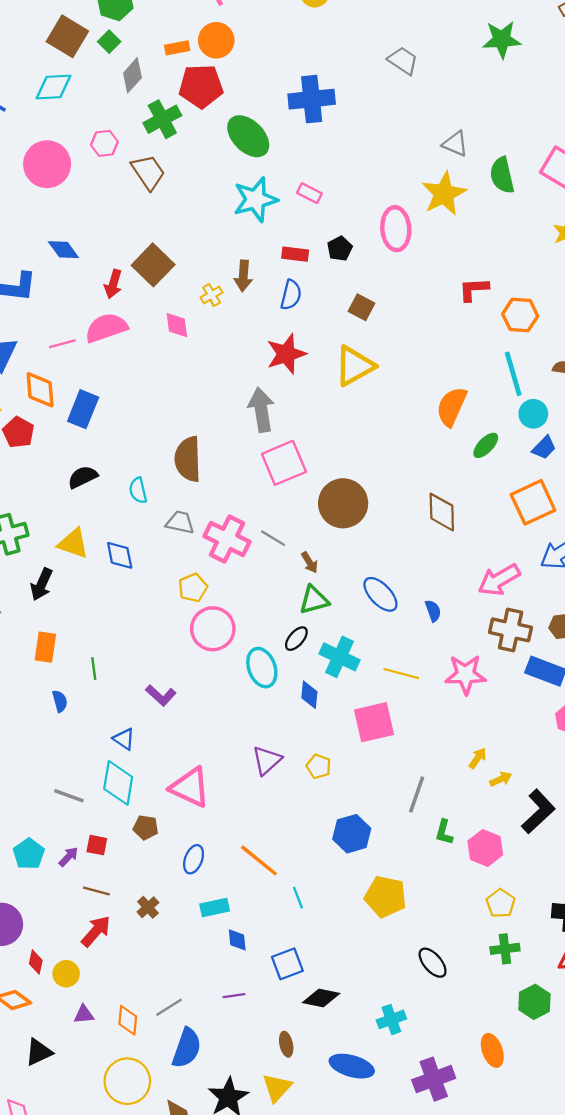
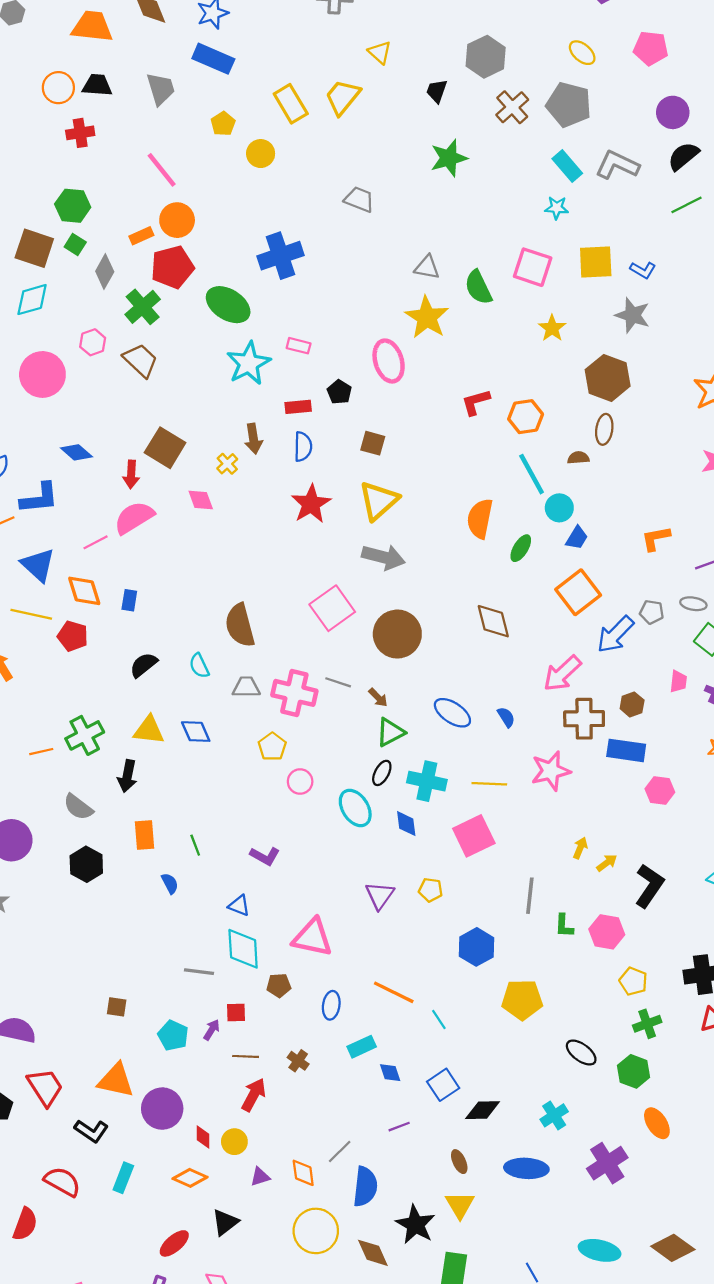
blue rectangle: (83, 409) -> (129, 600), size x0.6
gray arrow: (261, 410) -> (383, 557), moved, turned 126
pink circle: (213, 629) -> (300, 782), size x0.6
green hexagon: (534, 1002) -> (634, 1071), moved

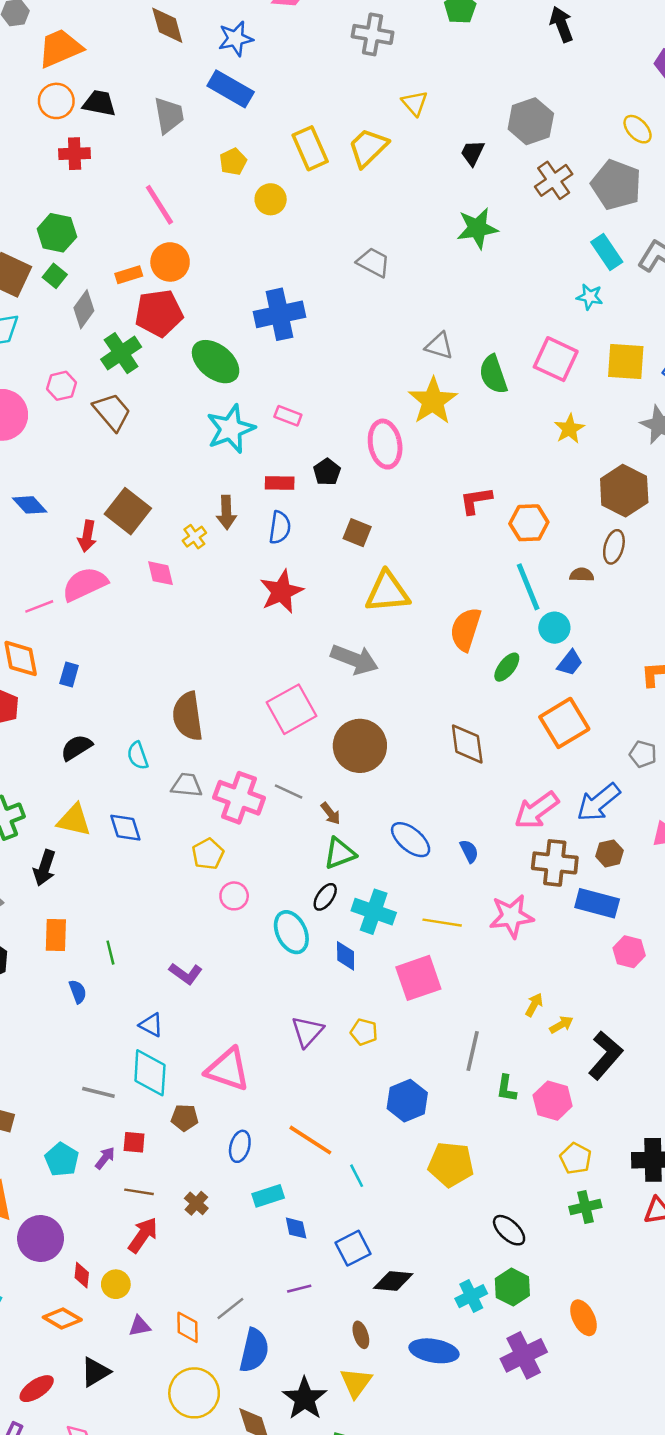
orange trapezoid: (92, 27) -> (60, 48), moved, turned -36
yellow triangle: (379, 501) -> (387, 592), moved, turned 30
blue arrow: (615, 634) -> (599, 802), moved
green hexagon: (634, 1071) -> (512, 1287), moved

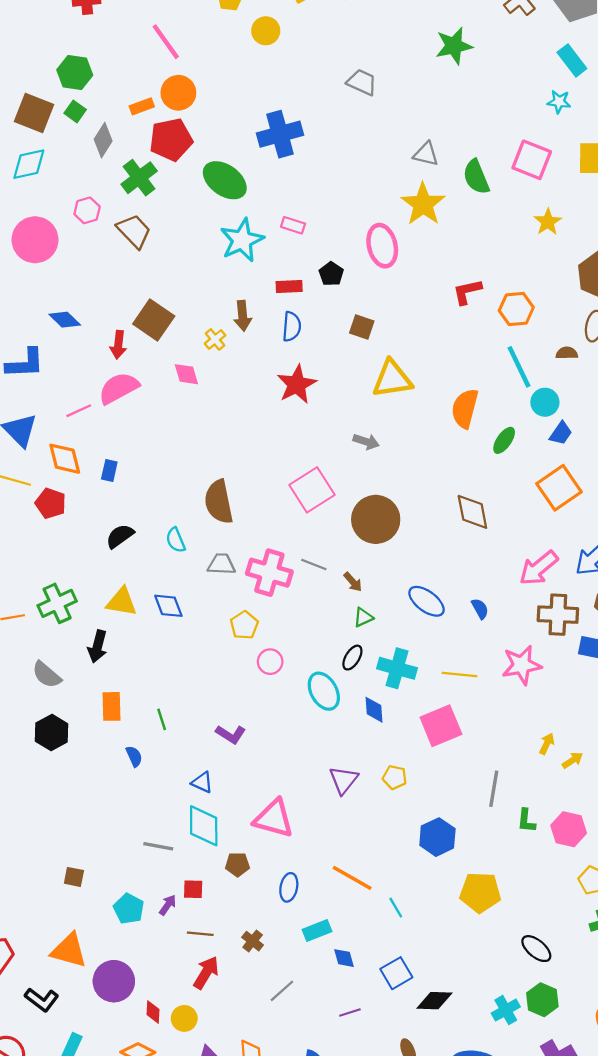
gray arrow: (354, 659) -> (366, 442), size x0.6
green triangle: (340, 853) -> (363, 617), size x0.7
gray line: (230, 1308) -> (282, 991), moved

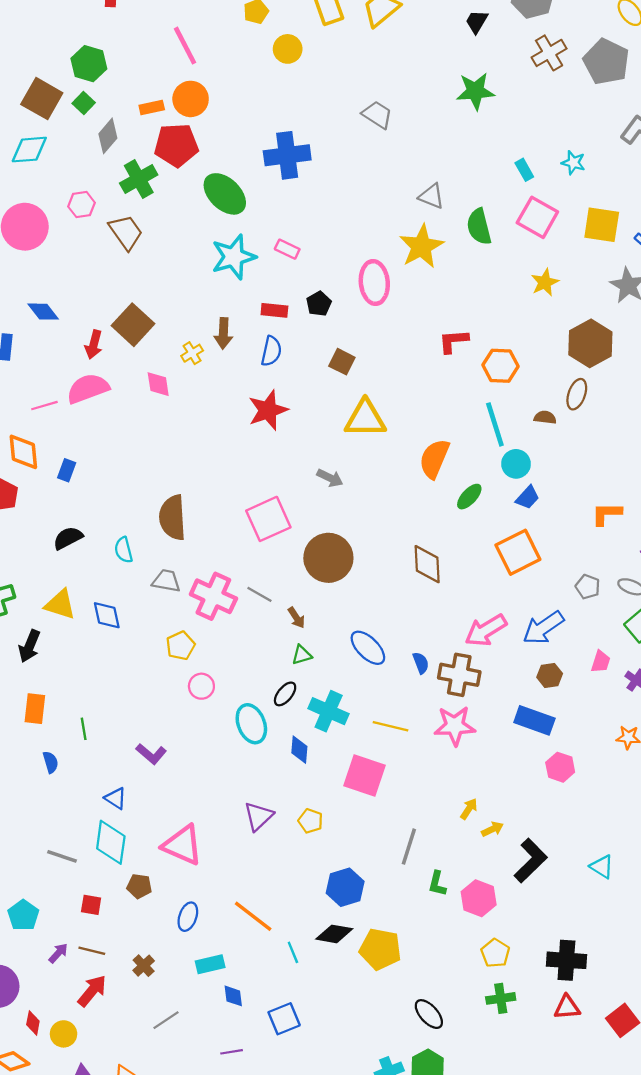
cyan rectangle: (572, 60) -> (524, 170), moved, size x0.7
brown cross: (558, 615) -> (459, 675), moved
pink square: (441, 726) -> (365, 775), turned 33
purple arrow: (168, 905) -> (58, 953), moved
black diamond: (434, 1001) -> (334, 934), moved

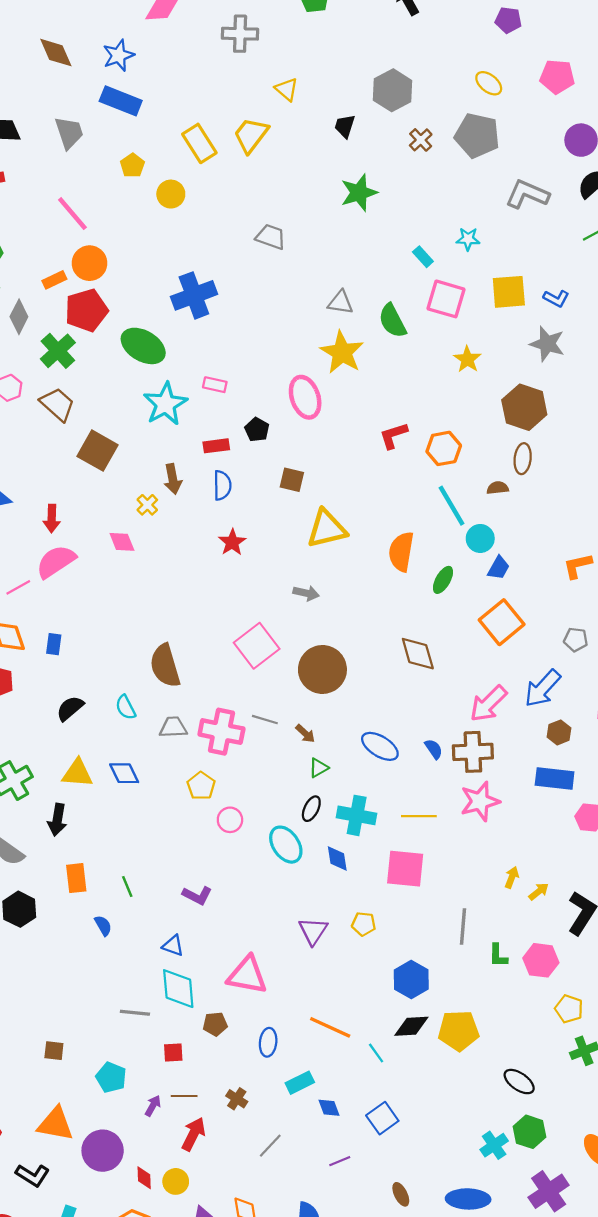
brown cross: (549, 53) -> (421, 140), size x0.7
brown square: (133, 325) -> (98, 451), moved
red star: (268, 410) -> (232, 542), size x0.7

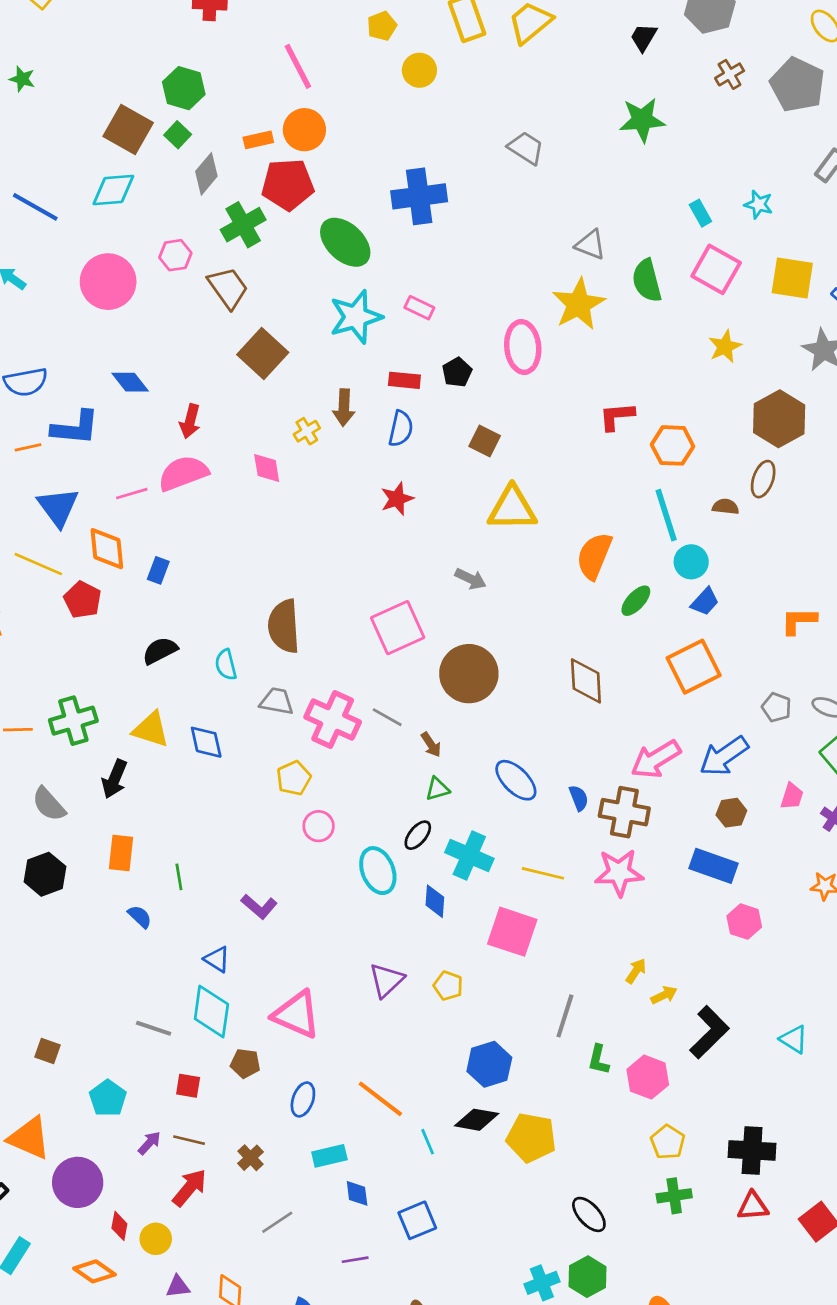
blue semicircle: (103, 926) -> (140, 917), turned -30

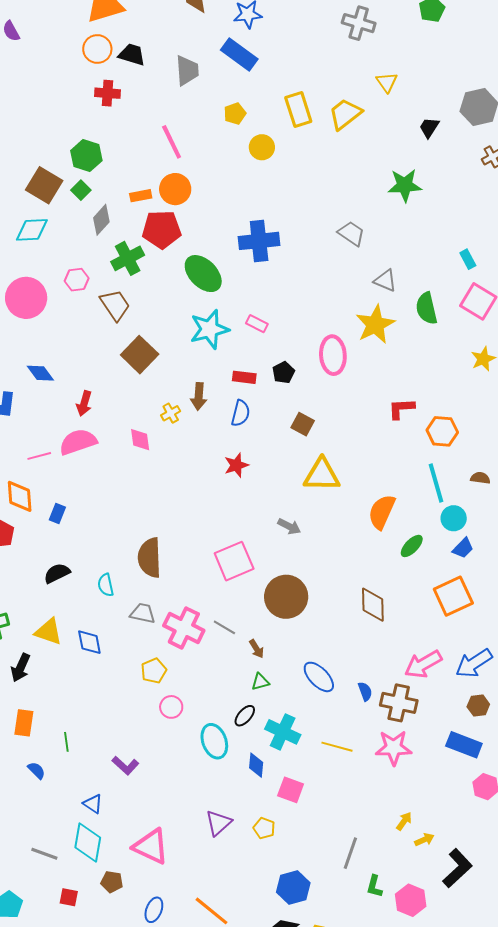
green star: (642, 120) -> (405, 185), moved
gray trapezoid: (526, 148) -> (351, 233), moved
pink square: (512, 932) -> (291, 790), moved, size x0.7

